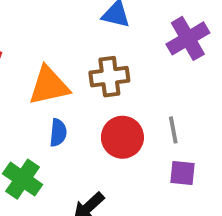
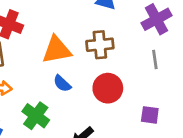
gray line: (173, 130) -> (155, 60), moved
blue semicircle: (58, 133) -> (62, 83), turned 126

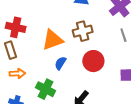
blue semicircle: (62, 83) -> (60, 63), turned 88

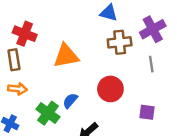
brown cross: (83, 31) -> (120, 42), moved
blue semicircle: (60, 63) -> (70, 101), moved

